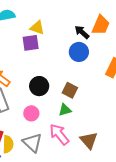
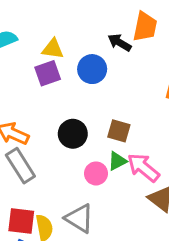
blue circle: (79, 52) -> (92, 69), moved
pink circle: (31, 113) -> (96, 173), moved
pink arrow: (59, 134) -> (143, 168), moved

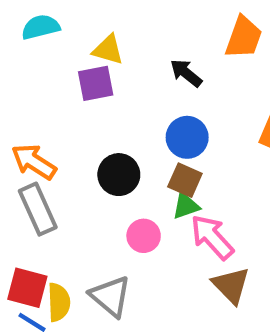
black arrow: (120, 43) -> (186, 73), moved
blue circle: (92, 69) -> (187, 137), moved
green triangle: (117, 161) -> (186, 206), moved

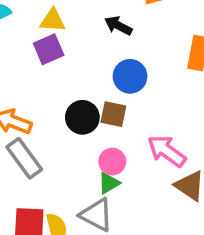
brown square: (185, 180) -> (113, 114), moved
green triangle: (186, 206) -> (109, 183), moved

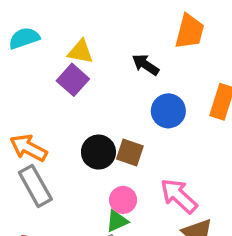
purple square: (49, 49) -> (73, 80), turned -32
blue circle: (130, 76) -> (168, 111), moved

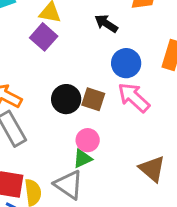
pink arrow: (179, 196) -> (134, 97), moved

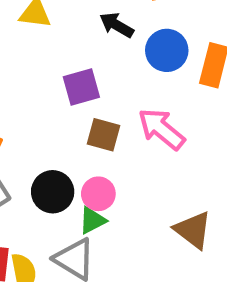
purple square: (44, 37) -> (81, 87), moved, turned 36
blue circle: (126, 63) -> (167, 50), moved
black circle: (66, 99) -> (53, 192), moved

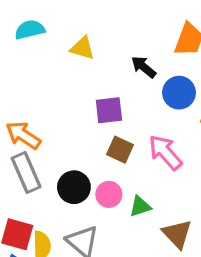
green triangle: (92, 220) -> (140, 206), moved

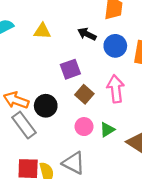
brown square: (120, 150) -> (84, 94), turned 30
pink arrow: (165, 152) -> (116, 89), turned 48
black circle: (74, 187) -> (46, 106), moved

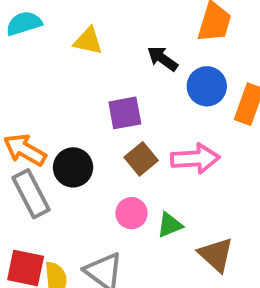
pink arrow: (116, 89) -> (195, 159), turned 84

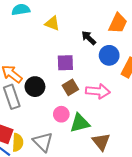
green triangle: (170, 225) -> (80, 123), size x1.5

